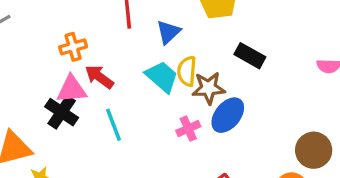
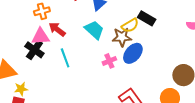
yellow semicircle: (187, 71) -> (130, 25), moved, turned -126

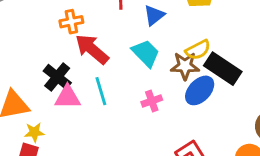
black rectangle: (147, 18) -> (223, 69), moved, size x1.4
red arrow: (57, 29) -> (92, 49), size x1.4
pink triangle: (41, 36) -> (68, 97), moved
pink cross: (109, 61) -> (152, 101), moved

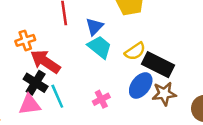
cyan trapezoid: (146, 53) -> (100, 47), moved
brown star: (185, 66) -> (164, 94), moved
black cross: (57, 77) -> (36, 83), moved

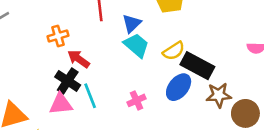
red arrow: (45, 62) -> (79, 59), size x0.7
brown star: (164, 94) -> (219, 95), moved

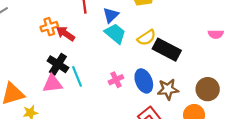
red arrow: (79, 59) -> (66, 34), moved
blue ellipse: (179, 87) -> (144, 81), moved, turned -60
brown star: (219, 95) -> (168, 89), moved

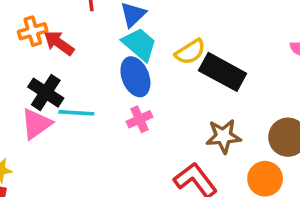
cyan line: (77, 76) -> (76, 113), turned -65
blue ellipse: (144, 81) -> (135, 77), moved
pink triangle: (52, 84) -> (36, 124), turned -30

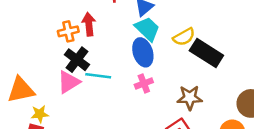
orange cross: (33, 31) -> (68, 31), moved
red arrow: (59, 43) -> (89, 24), turned 45
brown star: (223, 136) -> (190, 98), moved

